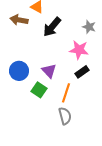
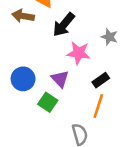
gray star: (89, 27) -> (109, 37), moved
pink star: (79, 50) -> (79, 53), moved
orange line: (66, 93) -> (98, 106), moved

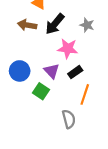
brown arrow: (23, 16) -> (27, 25), moved
gray star: (109, 37) -> (87, 25), moved
black rectangle: (101, 80) -> (75, 72), moved

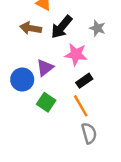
purple triangle: (52, 71) -> (45, 68), moved, turned 35
orange line: (85, 94) -> (81, 106), moved, turned -48
gray semicircle: (69, 119) -> (89, 133), moved

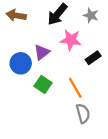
brown arrow: (31, 28) -> (16, 15), moved
black rectangle: (84, 81) -> (93, 58), moved

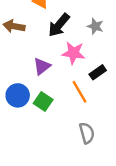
blue circle: (21, 63) -> (18, 95), moved
orange line: (75, 88) -> (80, 92), moved

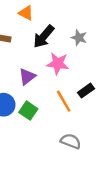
black rectangle: (98, 72) -> (86, 91), moved
gray semicircle: (87, 133) -> (71, 141), turned -54

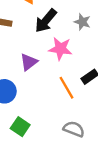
green square: (28, 111) -> (20, 127), moved

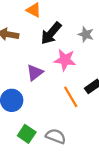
gray semicircle: (74, 129) -> (56, 136), moved

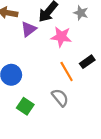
purple triangle: (35, 73) -> (29, 29), moved
gray semicircle: (56, 136) -> (60, 98), moved, turned 30

